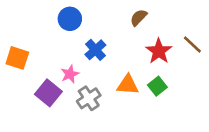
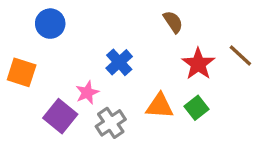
brown semicircle: (139, 17) -> (173, 22), turned 102
blue circle: (70, 19) -> (50, 24), moved

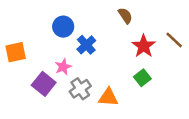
blue circle: (50, 24) -> (63, 27), moved
orange square: (22, 72) -> (16, 52), turned -30
orange triangle: (160, 106) -> (108, 97), moved

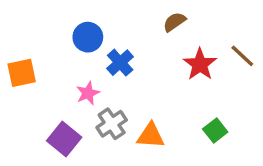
brown semicircle: (125, 16) -> (174, 22), turned -91
green square: (142, 78) -> (215, 130), moved
purple square: (44, 84) -> (64, 139), moved

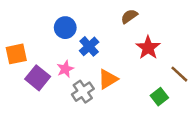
brown line: (242, 56) -> (179, 74), moved
orange triangle: (151, 136) -> (108, 79), moved, turned -35
purple square: (64, 139) -> (38, 78), moved

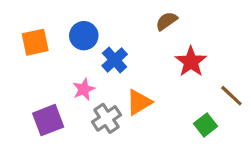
orange square: (16, 54) -> (35, 42), moved
purple square: (38, 78) -> (48, 120), moved, turned 30

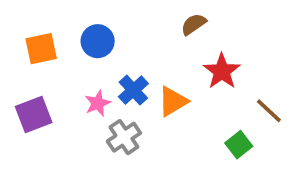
blue cross: (115, 60) -> (133, 90), moved
orange triangle: (139, 102) -> (173, 101), moved
purple square: (48, 120) -> (34, 115), moved

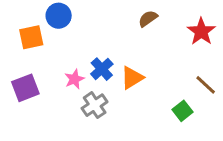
blue circle: (98, 41) -> (59, 16), moved
red star: (222, 71) -> (201, 32), moved

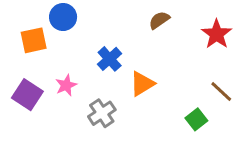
blue cross: (102, 69) -> (110, 59), moved
pink star: (74, 79) -> (66, 85), moved
purple square: (25, 88) -> (27, 95), turned -36

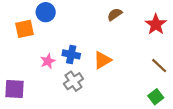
blue cross: (110, 59) -> (71, 54), moved, turned -36
purple square: (27, 95) -> (14, 89), moved, turned -30
green square: (196, 119) -> (156, 97), moved

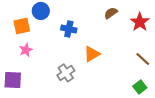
brown semicircle: (115, 14) -> (111, 13), moved
blue cross: (71, 54) -> (69, 29), moved
pink star: (48, 61) -> (26, 50), moved

